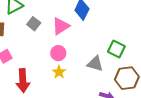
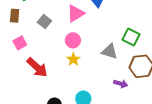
gray square: (34, 24) -> (44, 22), moved
red arrow: (23, 81) -> (37, 67), turned -45

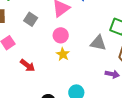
red arrow: (37, 67) -> (28, 65), size x0.7

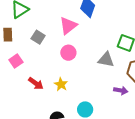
yellow star: (63, 54) -> (61, 84), moved

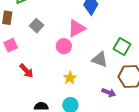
pink triangle: (68, 26) -> (77, 28), moved
yellow star: (61, 84) -> (70, 78), moved

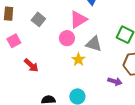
gray triangle: (100, 60) -> (94, 44), moved
yellow star: (70, 78) -> (78, 59), moved

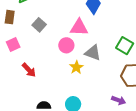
pink triangle: (78, 19) -> (79, 27), turned 30
purple arrow: (115, 81) -> (119, 100), moved

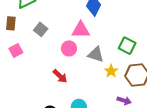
yellow star: (76, 67) -> (111, 71), moved
red arrow: (29, 70) -> (60, 76), moved

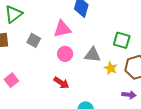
pink triangle: (81, 30) -> (62, 29), moved
pink square: (16, 51) -> (11, 80), moved

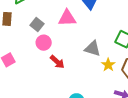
pink circle: (65, 54) -> (44, 43), moved
red arrow: (61, 83) -> (57, 62), moved

